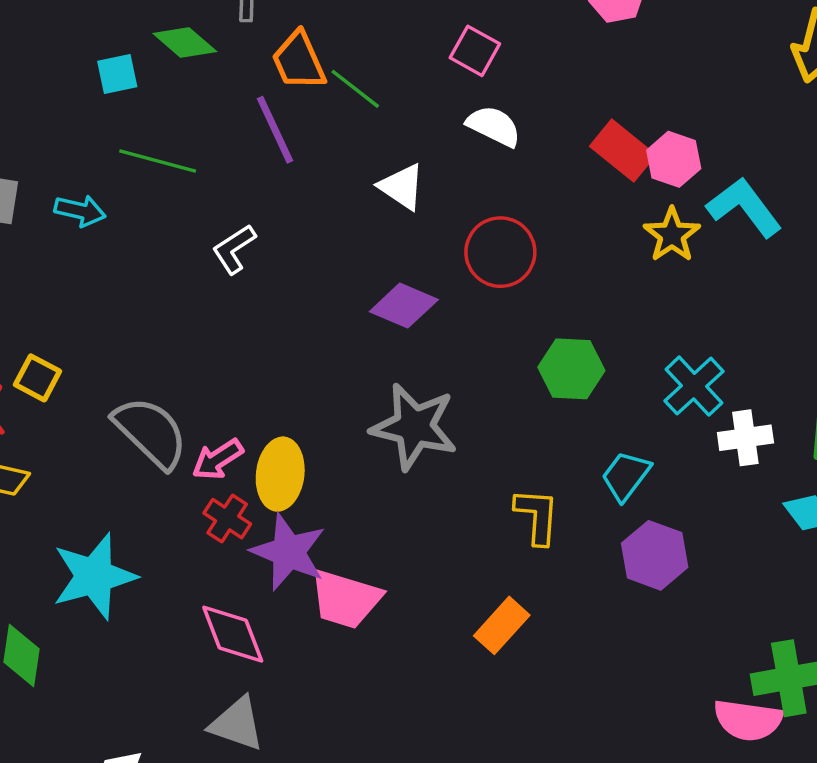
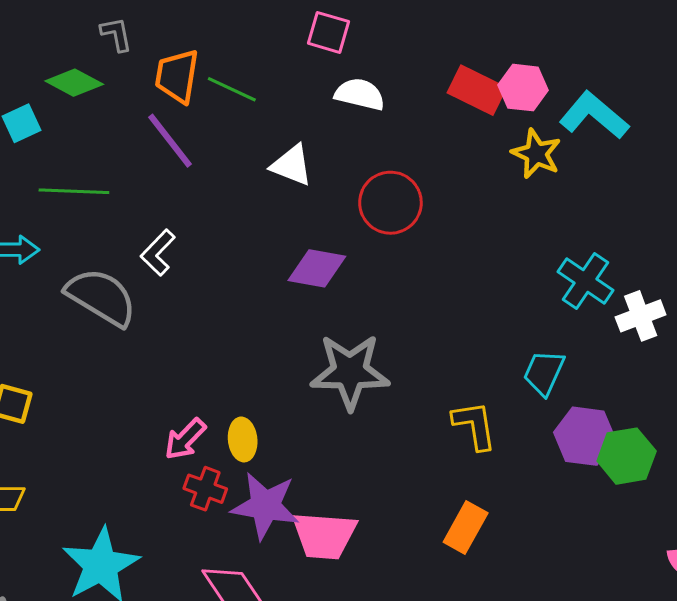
orange trapezoid: (299, 61) -> (177, 76), turned 46
green hexagon: (571, 369) -> (627, 456), moved
gray semicircle: (151, 432) -> (101, 297), moved
yellow ellipse: (280, 474) -> (243, 439), size x0.7

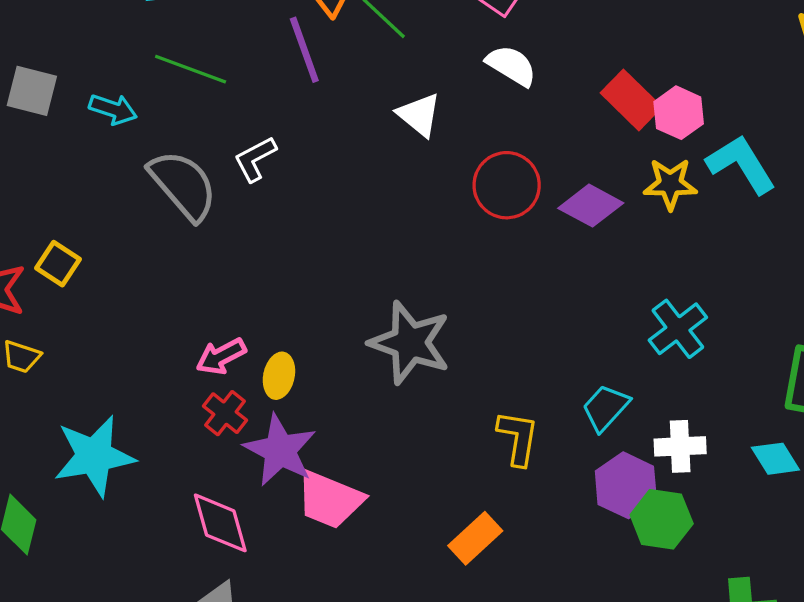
yellow star: (536, 154) -> (670, 184), turned 30
purple diamond: (317, 268) -> (591, 206), moved
white cross: (641, 316) -> (680, 446), moved

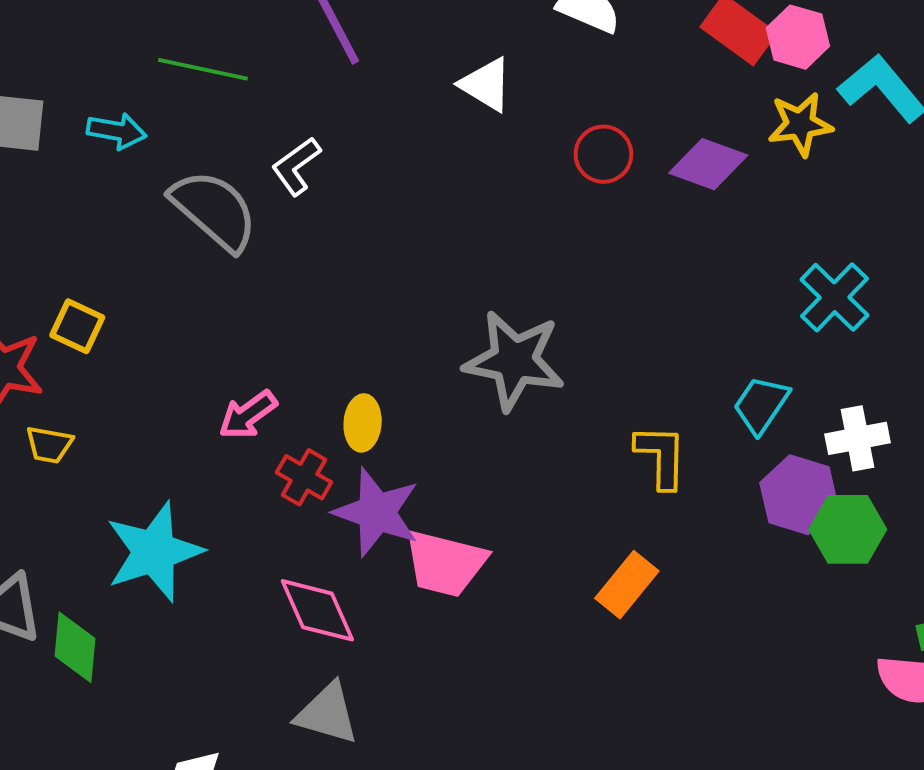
red circle: (507, 185) -> (603, 154), size x0.7
pink arrow: (221, 356) -> (248, 415), moved

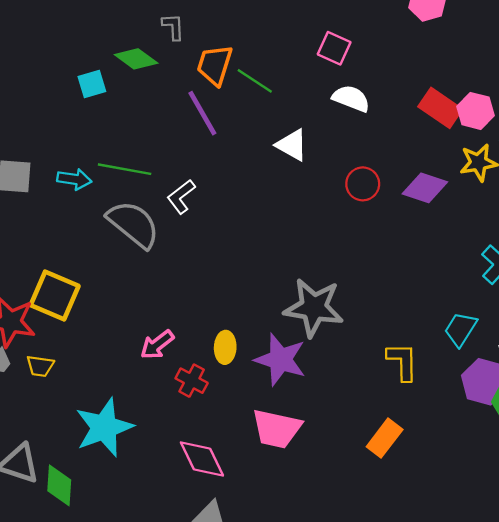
green line: (203, 69) -> (125, 169), moved
yellow square: (77, 326) -> (55, 296), size x1.6
purple star: (377, 512) -> (280, 360), moved

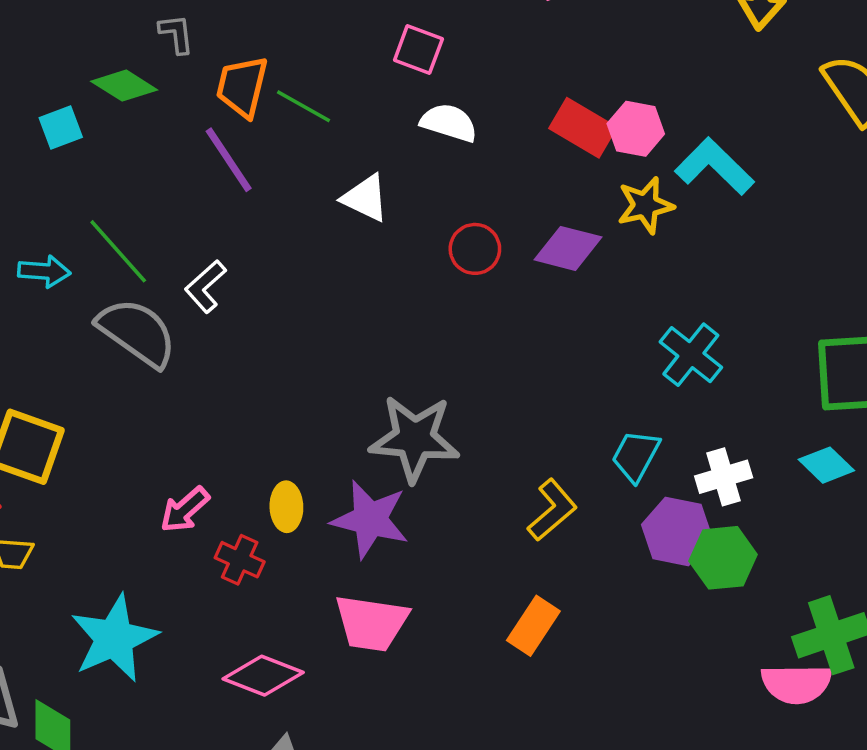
green line: (125, 169) -> (118, 251), turned 42
yellow L-shape: (402, 362) -> (552, 510), turned 54
pink diamond: (202, 459) -> (263, 676), turned -39

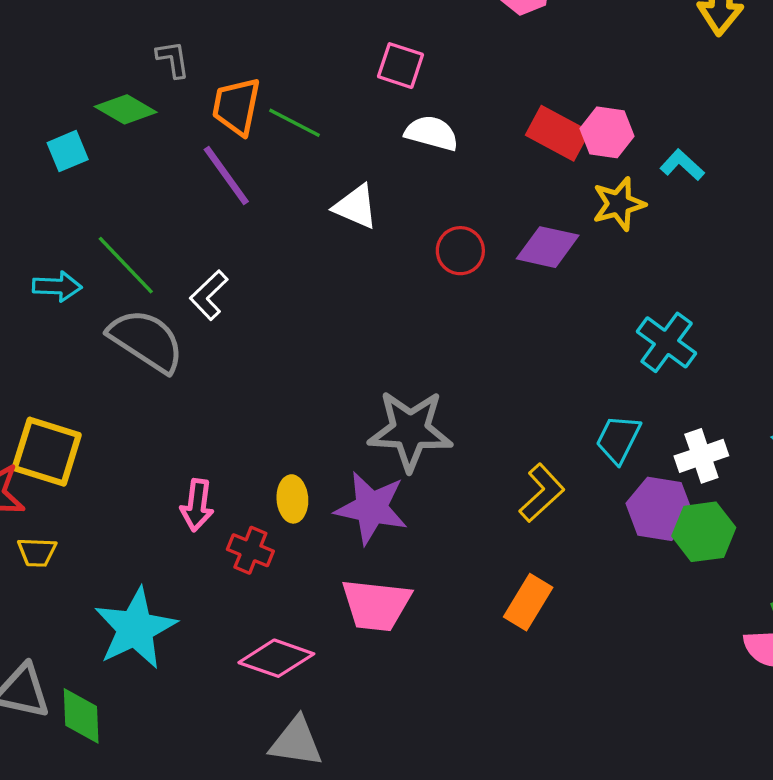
cyan L-shape: (714, 166) -> (682, 165), size x0.6
pink arrow: (185, 510) -> (197, 505), turned -39

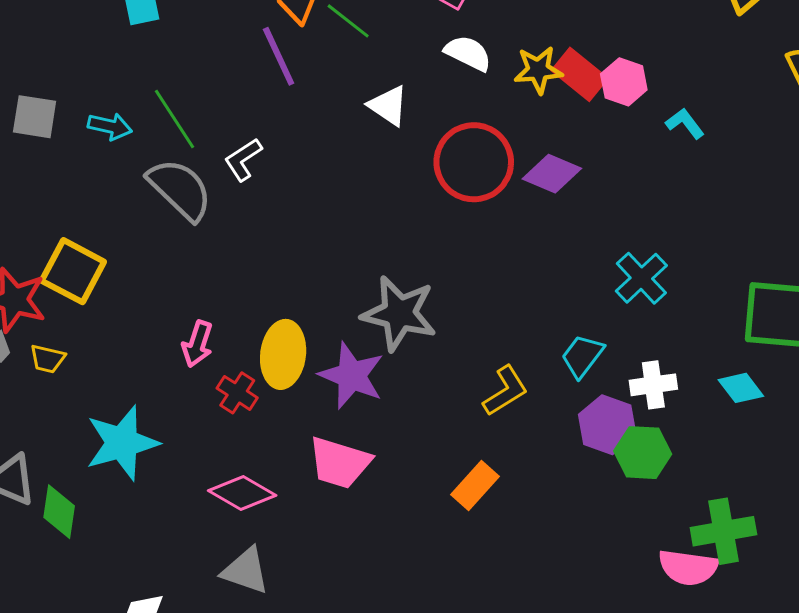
yellow star: (619, 204) -> (538, 70), moved
red circle: (460, 251) -> (474, 162), size x1.8
yellow ellipse: (292, 499) -> (283, 354), size x1.6

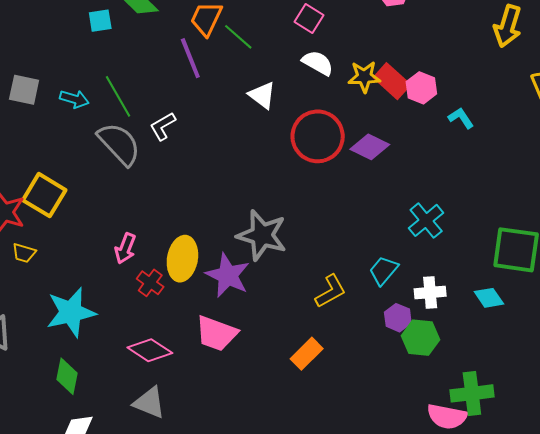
purple hexagon: (607, 425) -> (398, 318), size x0.7
green diamond: (59, 512) -> (67, 376), moved

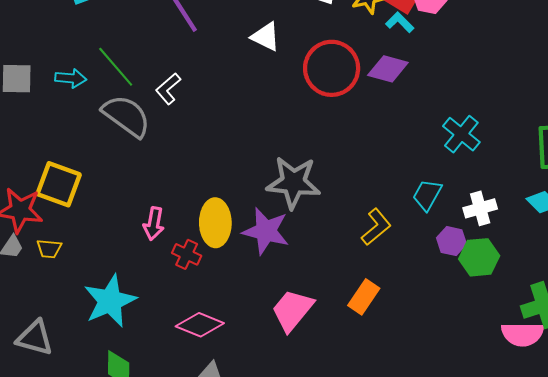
cyan L-shape: (461, 118) -> (400, 22), moved
pink trapezoid: (216, 333) -> (292, 310), moved, turned 120

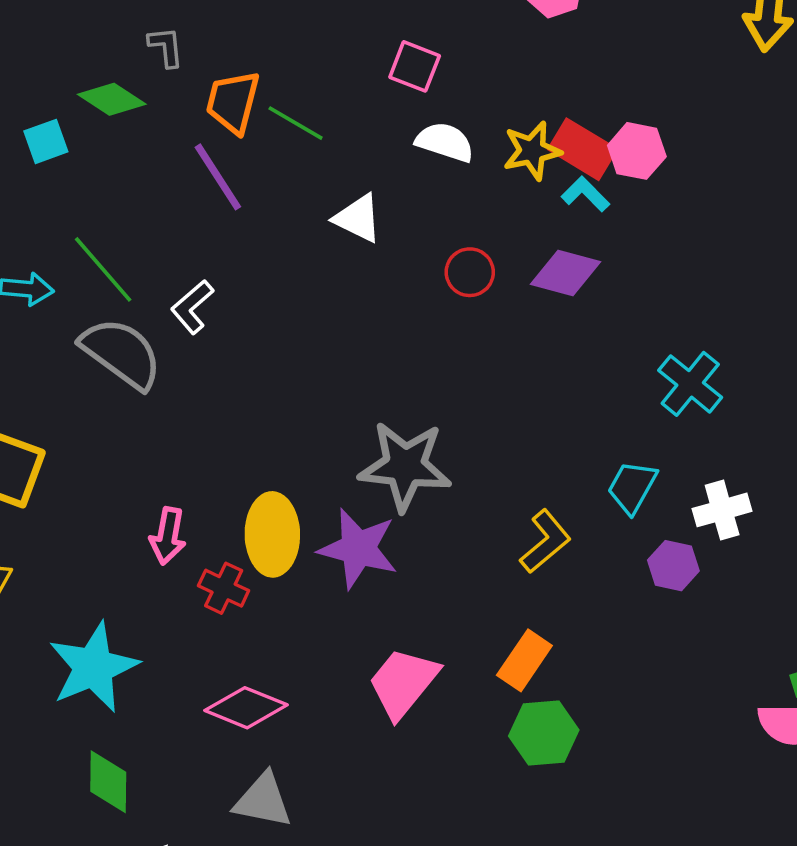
red circle: (332, 68) -> (470, 272), size x0.5
green hexagon: (479, 257) -> (544, 733), moved

